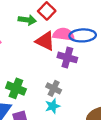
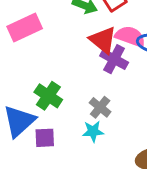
purple cross: (67, 57) -> (114, 59), moved

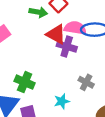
gray cross: (100, 107) -> (86, 82), moved

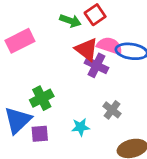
green cross: (25, 82) -> (42, 98), turned 30

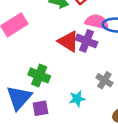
red triangle: (87, 49) -> (68, 41), moved
green cross: (42, 98) -> (39, 75), turned -35

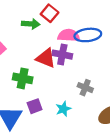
green cross: (39, 75) -> (23, 78), moved
purple square: (40, 108) -> (35, 106), moved

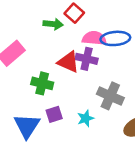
gray cross: (85, 88) -> (110, 96), size x1.5

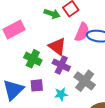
pink semicircle: (94, 38) -> (82, 32), turned 96
purple cross: (87, 59) -> (61, 65), moved

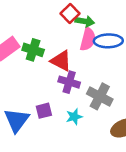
green arrow: (52, 14) -> (85, 21), moved
green cross: (33, 59) -> (33, 50), moved

